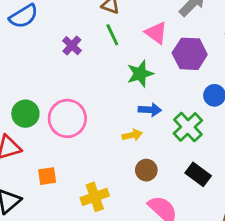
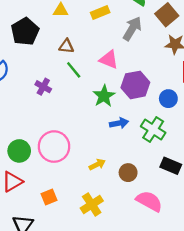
purple hexagon: (190, 54) -> (135, 85), moved
yellow arrow: (132, 135) -> (97, 165), moved

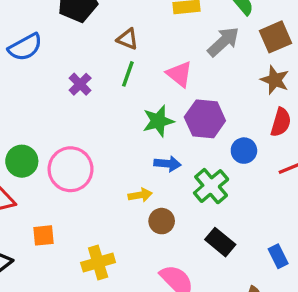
green line: (74, 70) -> (128, 74), turned 42
yellow arrow: (97, 165) -> (140, 195), moved
brown circle: (128, 173) -> (162, 221), moved

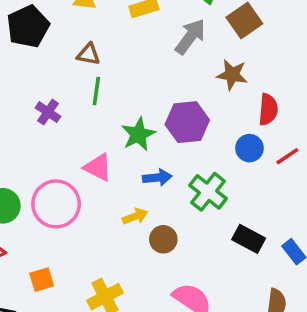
pink triangle: (179, 74) -> (98, 167), moved
brown star: (275, 80) -> (232, 75), moved
blue circle: (244, 151) -> (249, 148), moved
black rectangle: (220, 242) -> (249, 239), moved

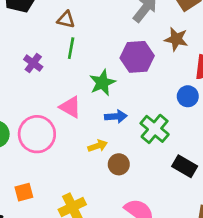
purple hexagon: (187, 122) -> (137, 57), moved

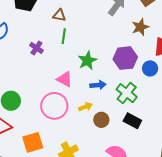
brown star: (176, 39) -> (140, 27), turned -30
purple hexagon: (137, 57) -> (125, 58), moved
pink circle: (37, 134) -> (54, 106), moved
black rectangle: (185, 166) -> (132, 121), moved
orange square: (24, 192) -> (33, 142), size x1.5

